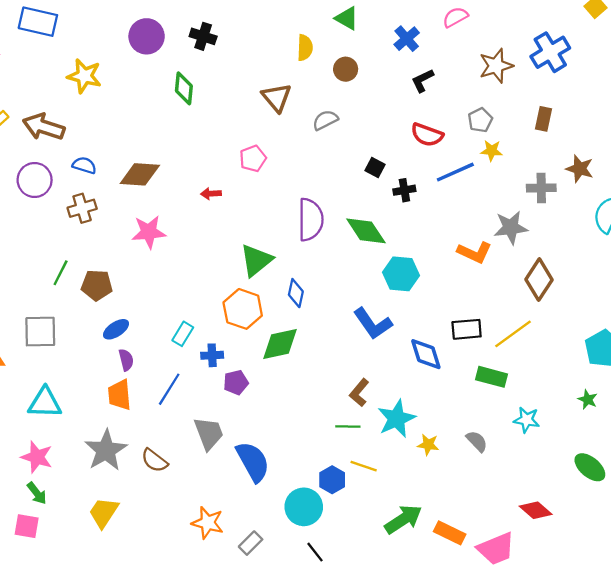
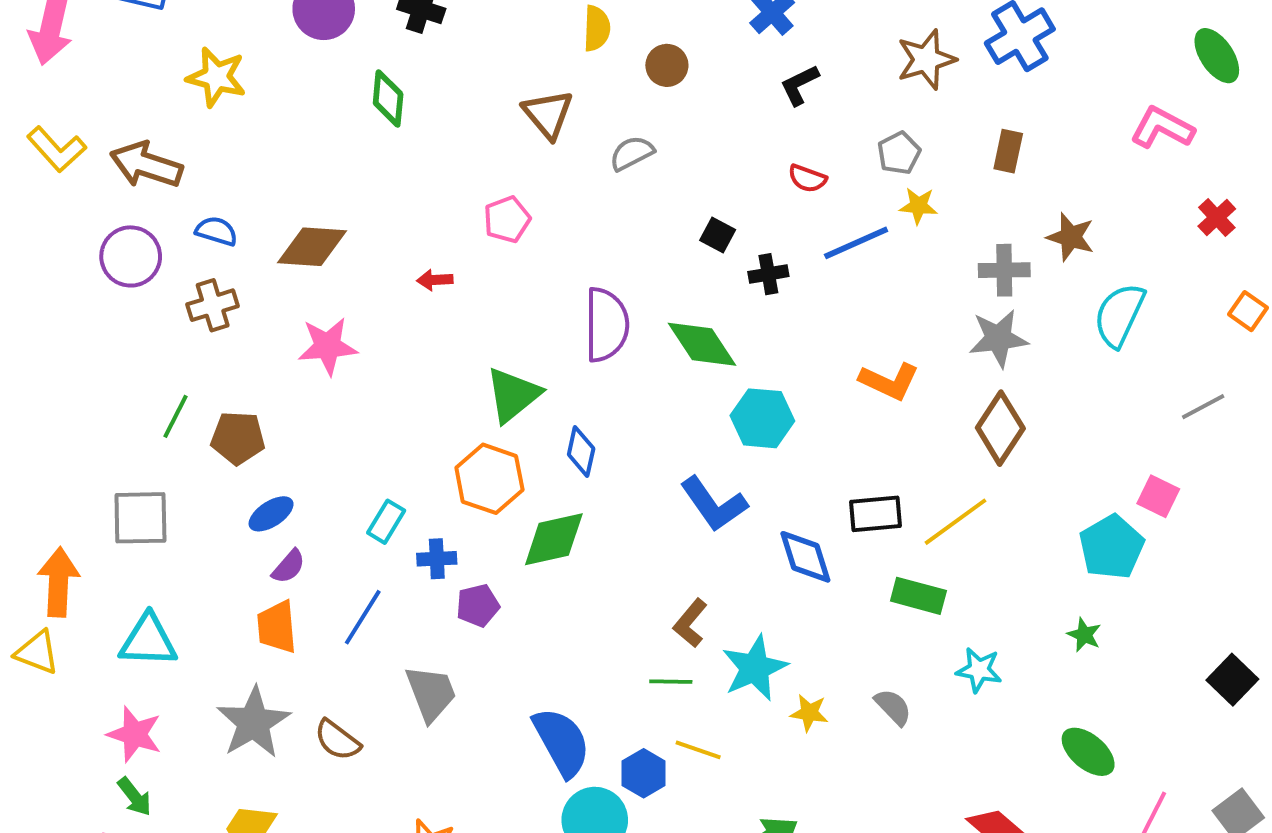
red semicircle: (427, 135) -> (807, 178), size x0.7
gray star: (511, 227) -> (998, 338), moved
purple semicircle: (126, 360) -> (289, 567), turned 55
blue semicircle: (253, 462) -> (562, 742), moved

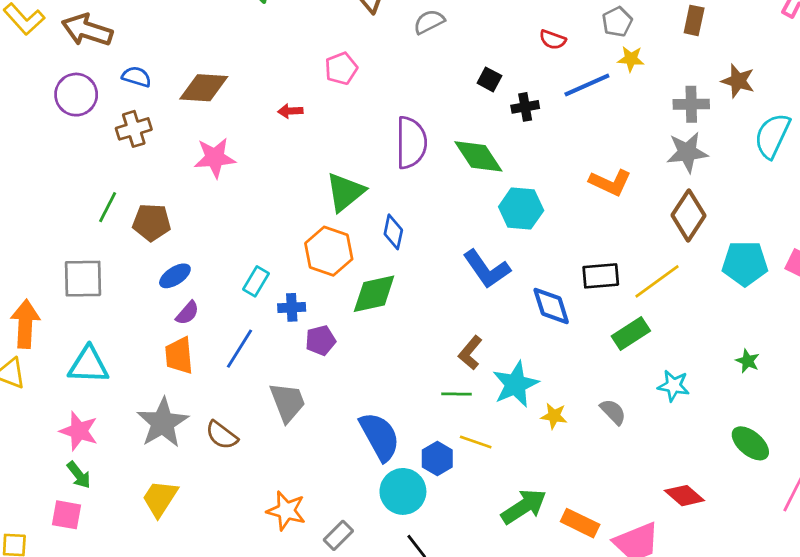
cyan pentagon: (1112, 547) -> (745, 263), moved, turned 30
green rectangle: (918, 596) -> (631, 334), turned -48

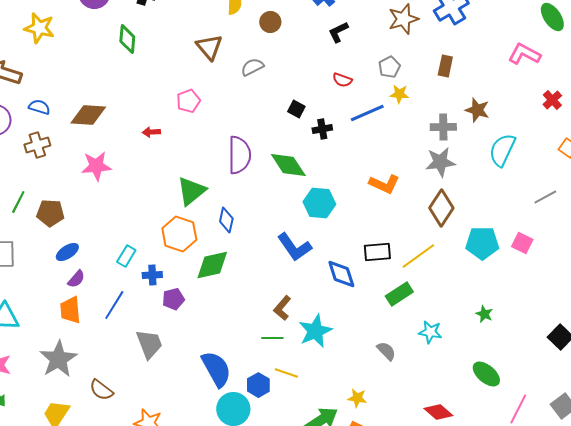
yellow star: (554, 416) -> (357, 398), moved
brown semicircle: (222, 435) -> (101, 390), moved

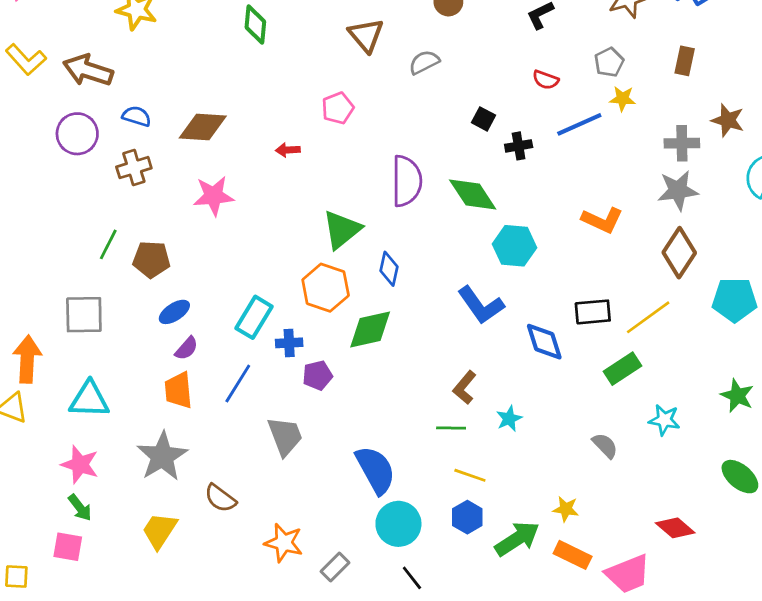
cyan rectangle: (126, 256) -> (254, 317), size x1.4
green star: (484, 314) -> (737, 396), size x1.4
cyan star: (315, 331) -> (509, 419), size x0.6
blue hexagon: (258, 385) -> (467, 517), moved

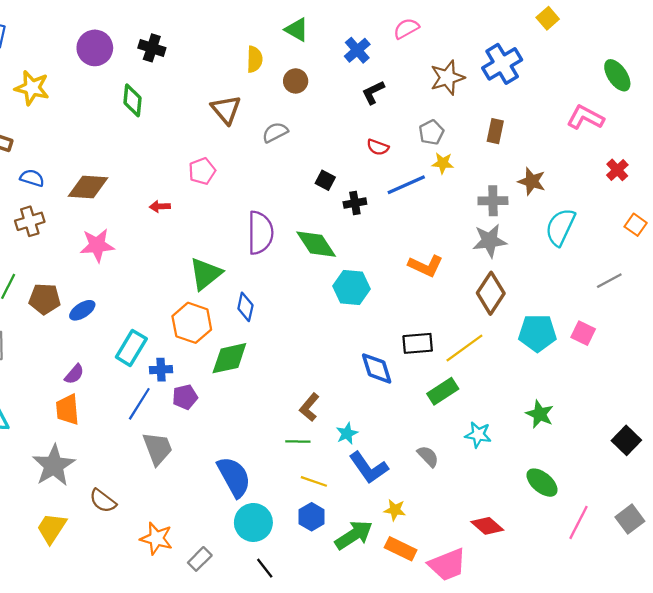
blue L-shape: (481, 305) -> (369, 468), moved
blue ellipse: (174, 312) -> (82, 310), moved
blue line: (238, 383) -> (139, 404), moved

